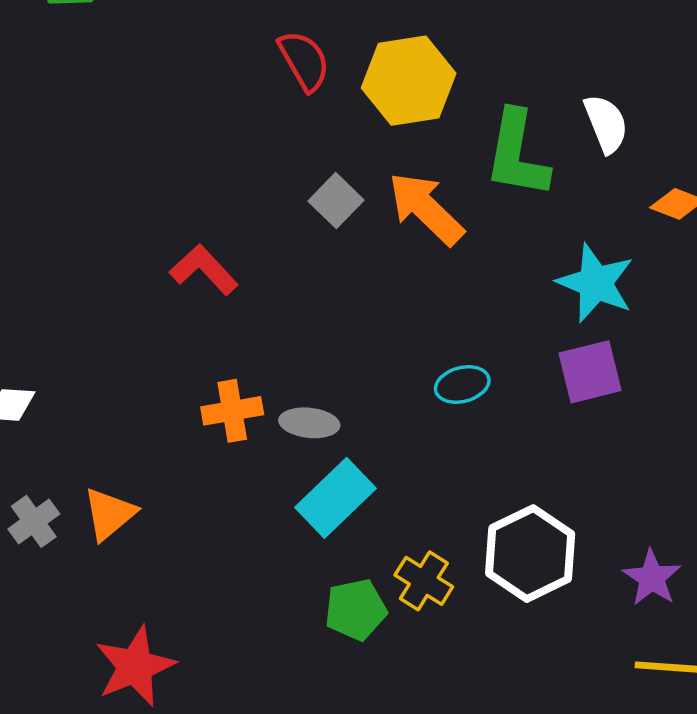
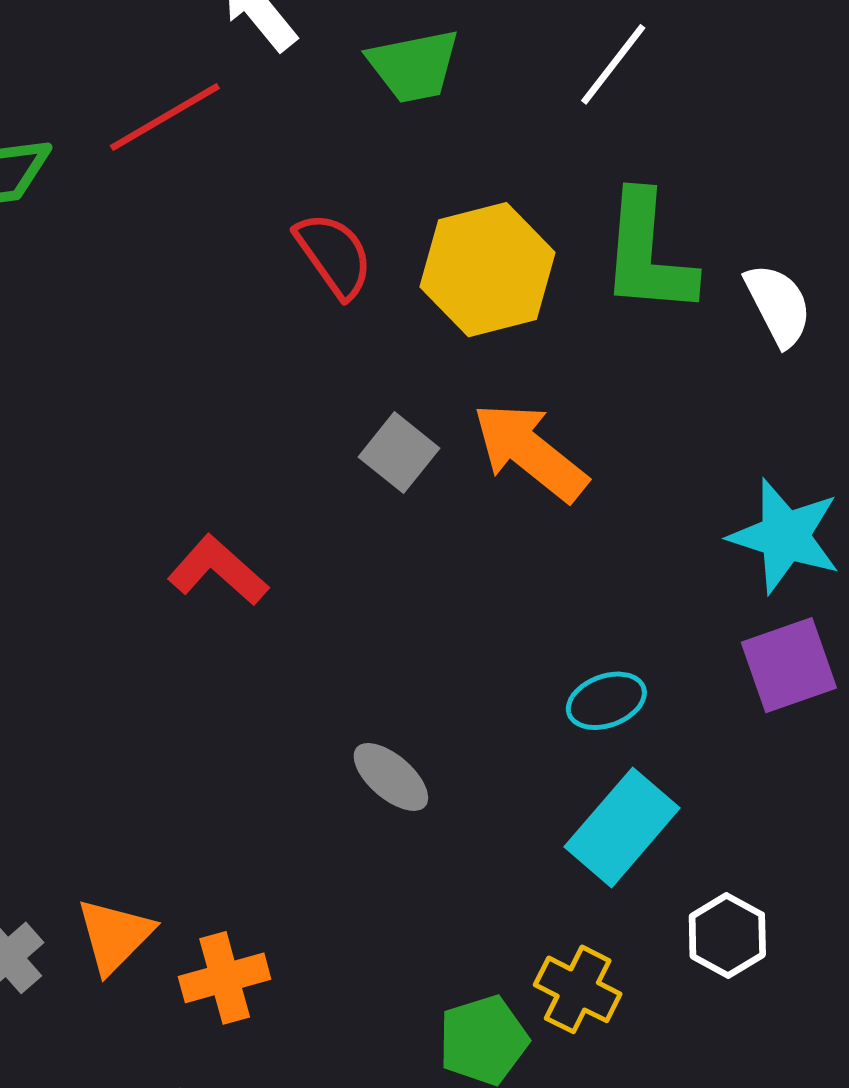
green L-shape: (517, 154) -> (648, 254), moved
orange cross: (232, 411) -> (225, 978), moved
gray ellipse: (309, 423) -> (391, 777), turned 40
cyan rectangle: (335, 498) -> (622, 827), moved
white hexagon: (530, 554) -> (727, 935), size x0.6

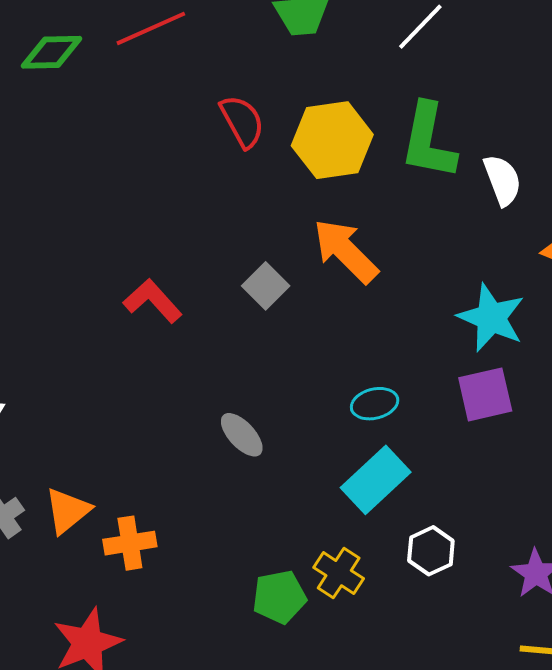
gray square: (399, 453) -> (266, 286), moved

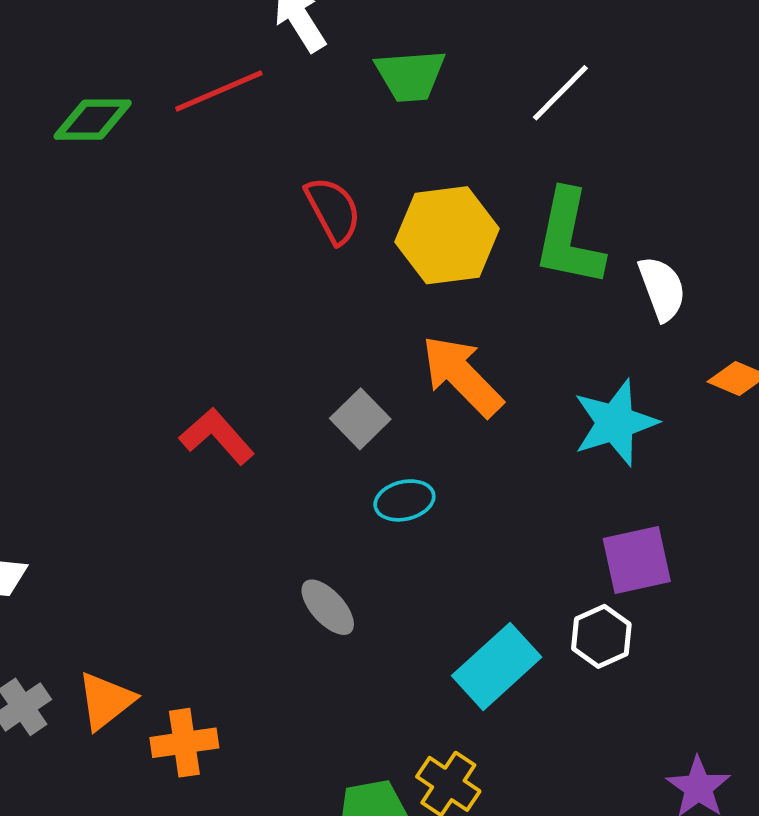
cyan star: (491, 318) -> (615, 423), moved, turned 30
cyan ellipse: (375, 404) -> (404, 500), moved
white hexagon: (431, 551) -> (601, 636), moved

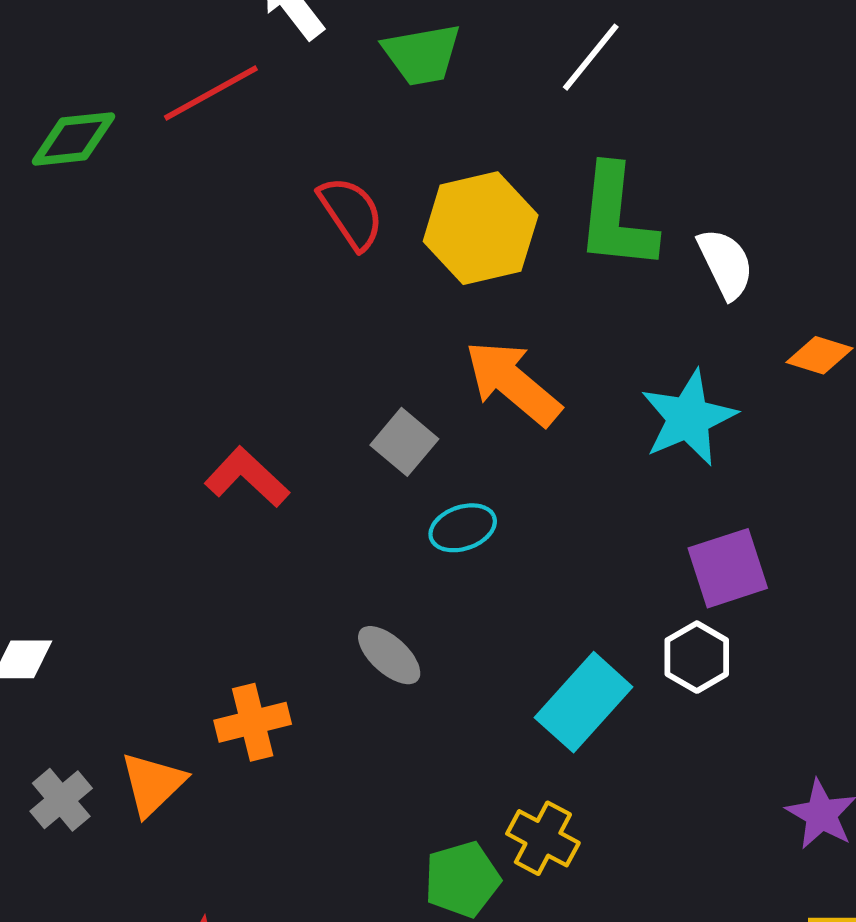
orange cross: (184, 743) -> (253, 722), moved

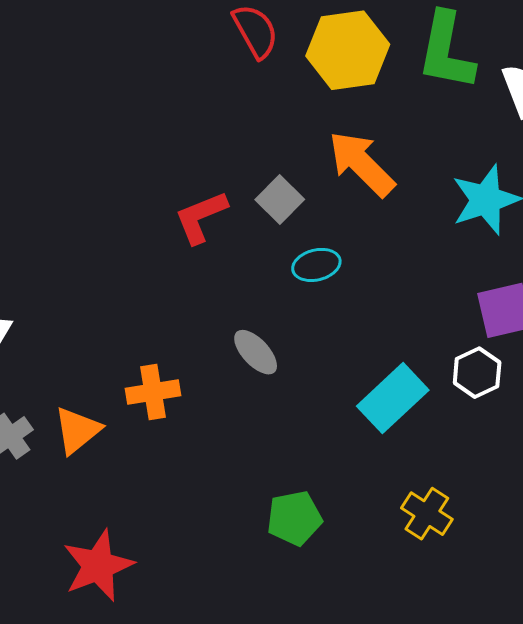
red L-shape: (247, 477) -> (201, 217), moved, turned -70
yellow cross: (543, 838) -> (427, 514), moved

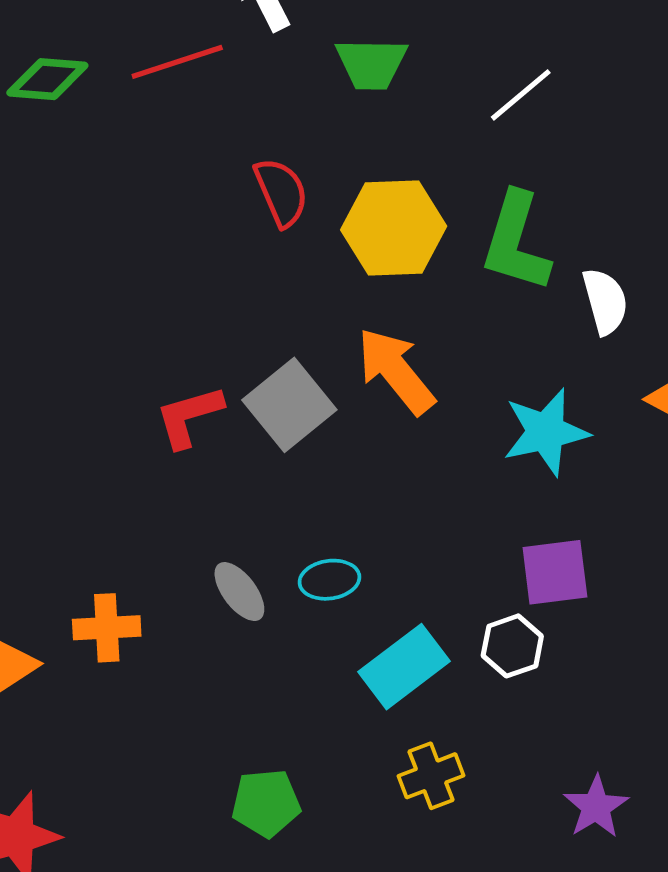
gray square: (280, 200) -> (289, 405), size x1.5
cyan ellipse: (316, 265) -> (329, 580), moved
yellow cross: (427, 514) -> (431, 776), moved, turned 30

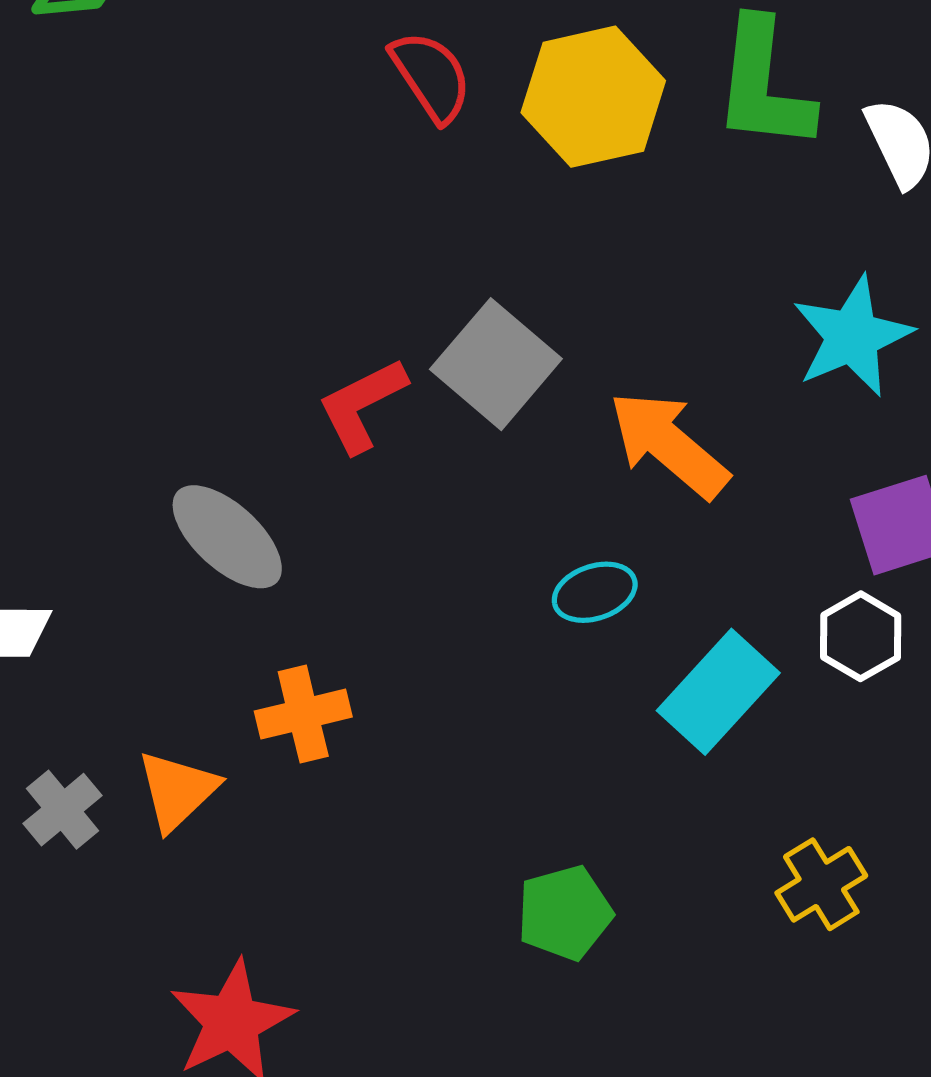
orange arrow: (396, 371) -> (669, 445), moved
gray ellipse: (239, 592) -> (227, 537), moved, size x1.4
yellow cross: (431, 776) -> (821, 884), moved

